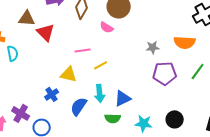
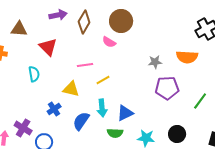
brown triangle: (27, 18) -> (19, 29), moved
cyan semicircle: (13, 53) -> (34, 74), moved
green line: (198, 71) -> (200, 101), moved

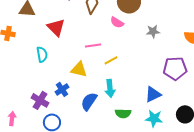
gray star: (155, 62) -> (153, 31), moved
blue triangle: (125, 113) -> (153, 94), moved
purple cross: (23, 128) -> (40, 100), moved

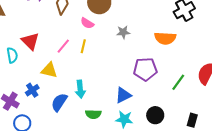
red triangle: (56, 27) -> (30, 41), moved
pink line: (93, 45) -> (63, 46), turned -42
yellow line: (111, 60) -> (83, 46), moved, turned -48

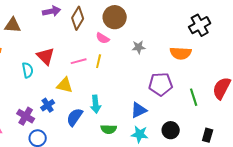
pink line: (63, 46) -> (79, 61), turned 35
green line: (178, 82) -> (194, 97), turned -54

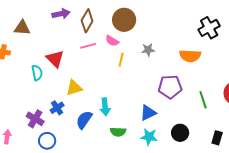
pink line: (79, 61) -> (88, 46), moved
yellow line: (99, 61) -> (121, 60), moved
yellow triangle: (65, 85) -> (74, 88), turned -30

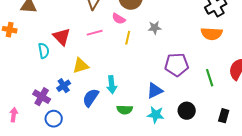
pink line: (88, 46) -> (95, 33), moved
orange semicircle: (190, 56) -> (212, 34), moved

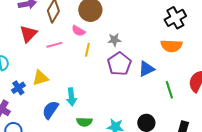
red triangle: (62, 37) -> (28, 34), moved, turned 30
purple pentagon: (177, 65) -> (119, 64), moved, turned -30
blue cross: (64, 86) -> (18, 88), moved
blue triangle: (155, 91) -> (146, 69), moved

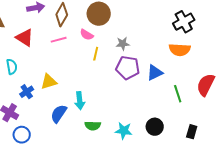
red triangle: (28, 34) -> (25, 38), moved, turned -42
pink line: (54, 45) -> (59, 40), moved
purple pentagon: (119, 64) -> (128, 68), turned -30

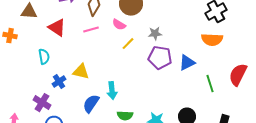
yellow line: (96, 54) -> (128, 44), turned 32
yellow triangle: (49, 82) -> (81, 72), turned 30

